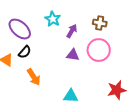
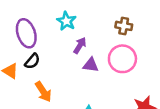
purple ellipse: (20, 29) -> (26, 33), turned 30
purple arrow: (72, 31) -> (80, 45), moved

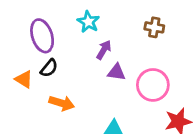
pink circle: (122, 59) -> (153, 85), moved
orange arrow: (43, 92) -> (62, 103), turned -40

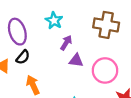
brown cross: (154, 27) -> (106, 25), size x1.6
orange arrow: (62, 103) -> (33, 85), turned -132

